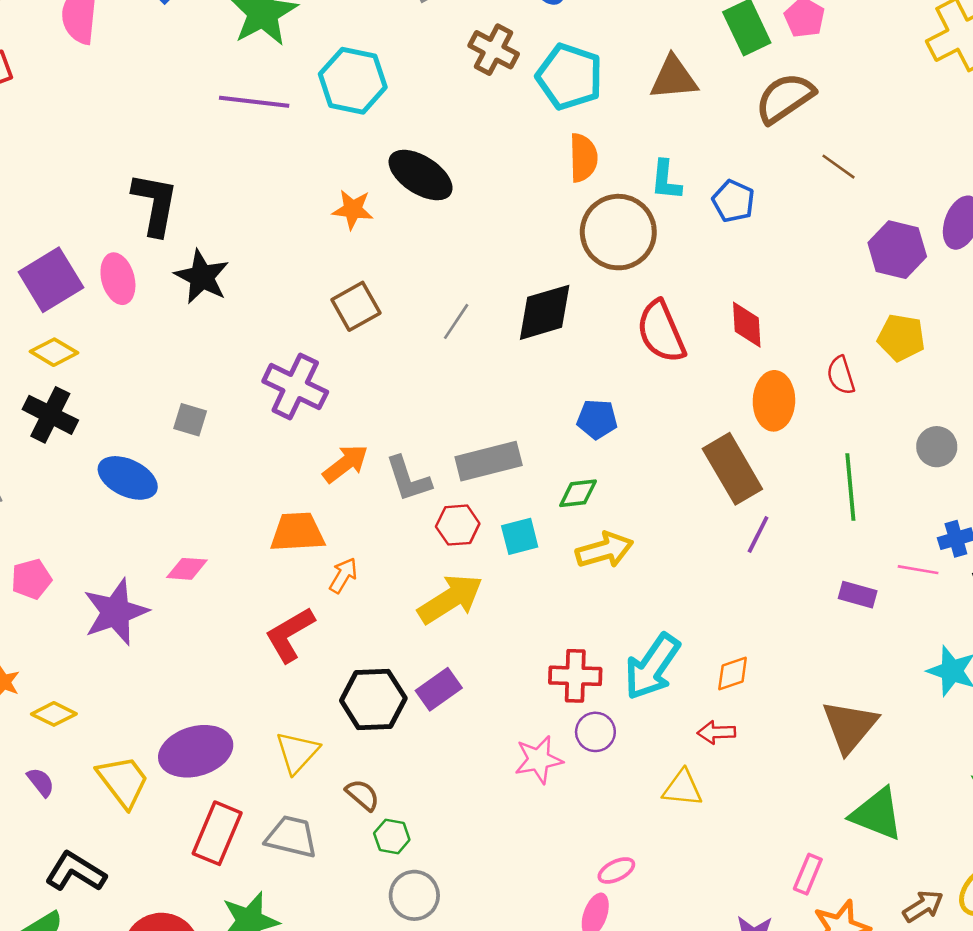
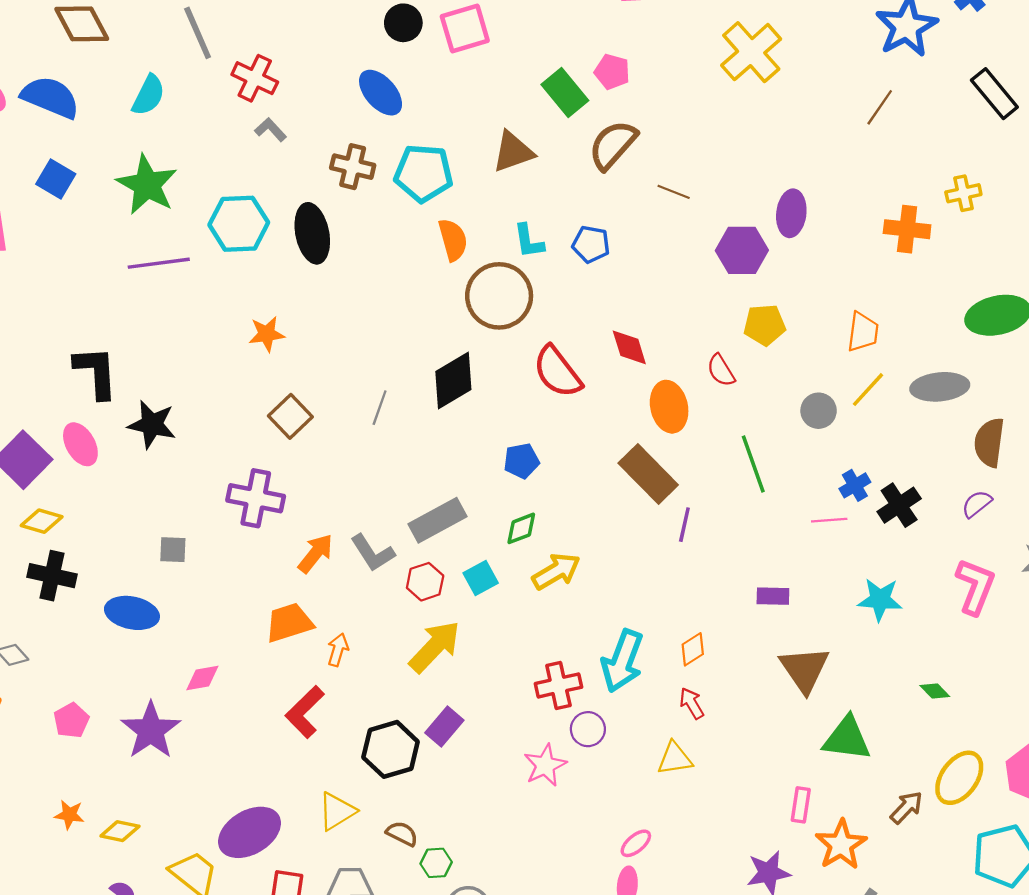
black ellipse: (421, 175) -> (312, 233), moved, turned 60
purple rectangle: (858, 595) -> (773, 596), moved
red arrow: (716, 732) -> (692, 703), turned 76
yellow triangle: (297, 752) -> (337, 811), turned 30

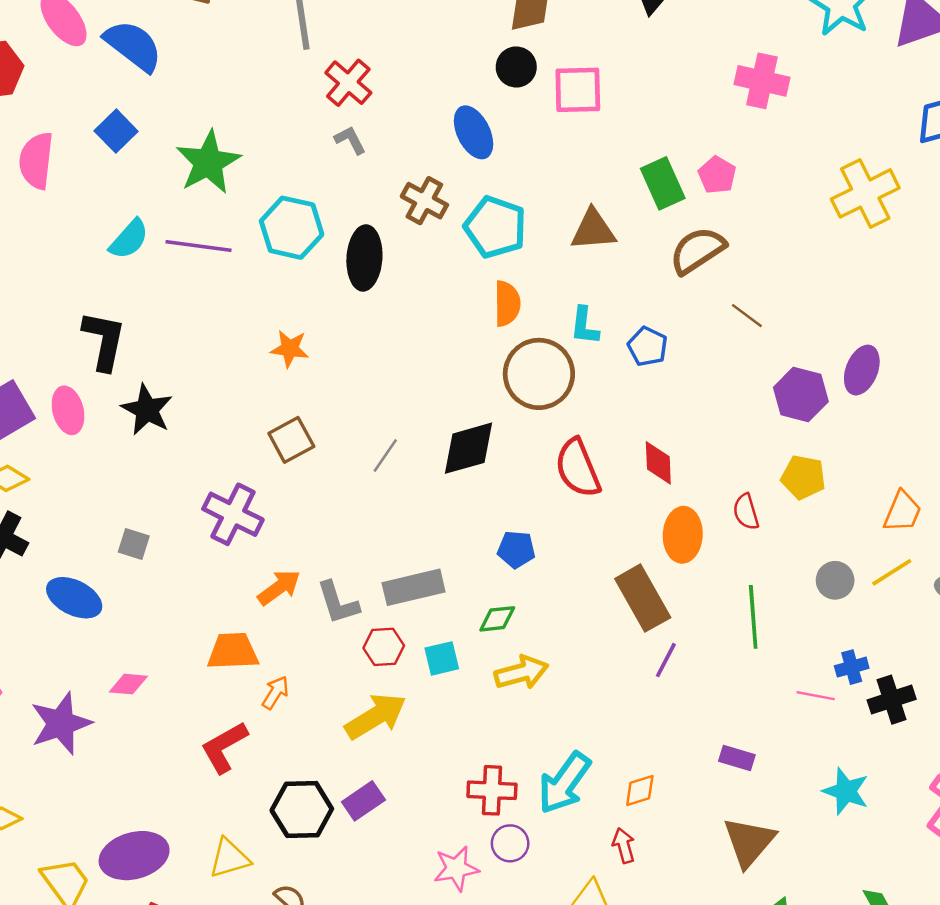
cyan semicircle: (149, 95) -> (129, 239), moved

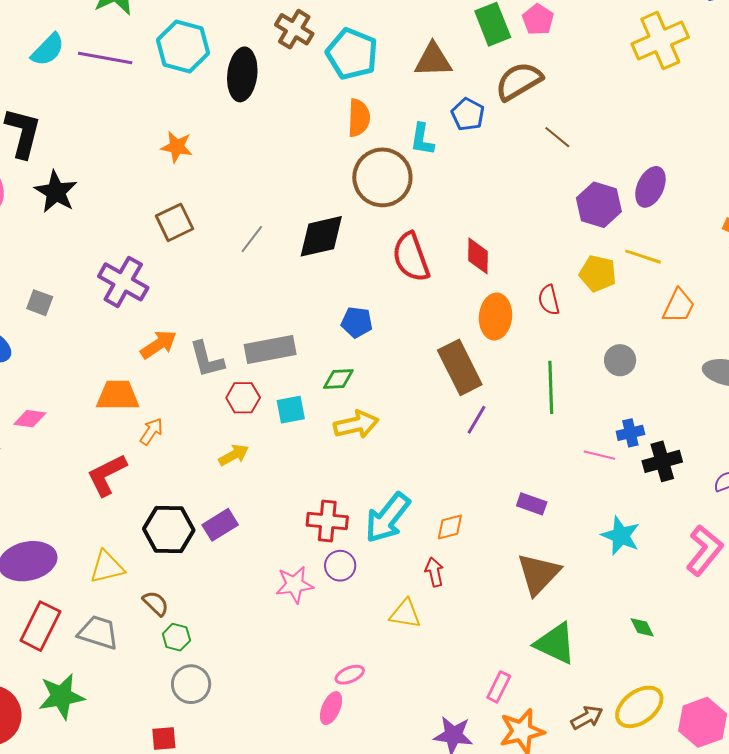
blue pentagon: (648, 346) -> (468, 114), moved
yellow line: (892, 572) -> (643, 257), moved, turned 48
yellow arrow: (376, 716) -> (234, 455), size x0.6

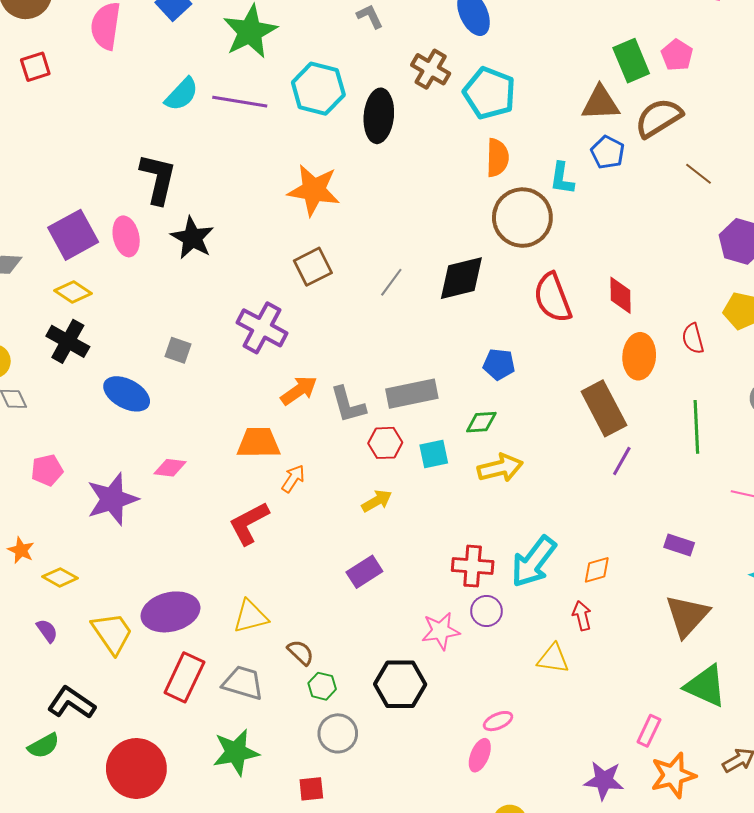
brown triangle: (433, 60) -> (600, 103), moved
orange star: (177, 147) -> (314, 190), size x1.6
black hexagon: (169, 530) -> (400, 684), moved
green star: (61, 696) -> (236, 752), moved

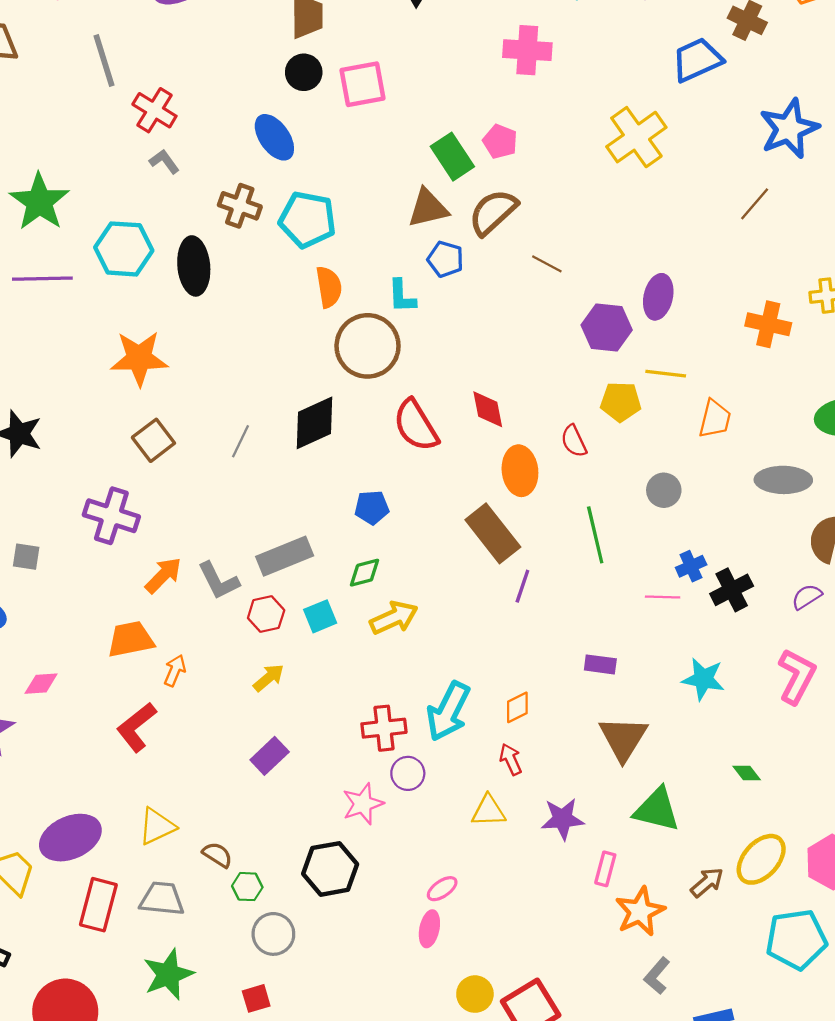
purple star: (604, 780) -> (563, 819), moved

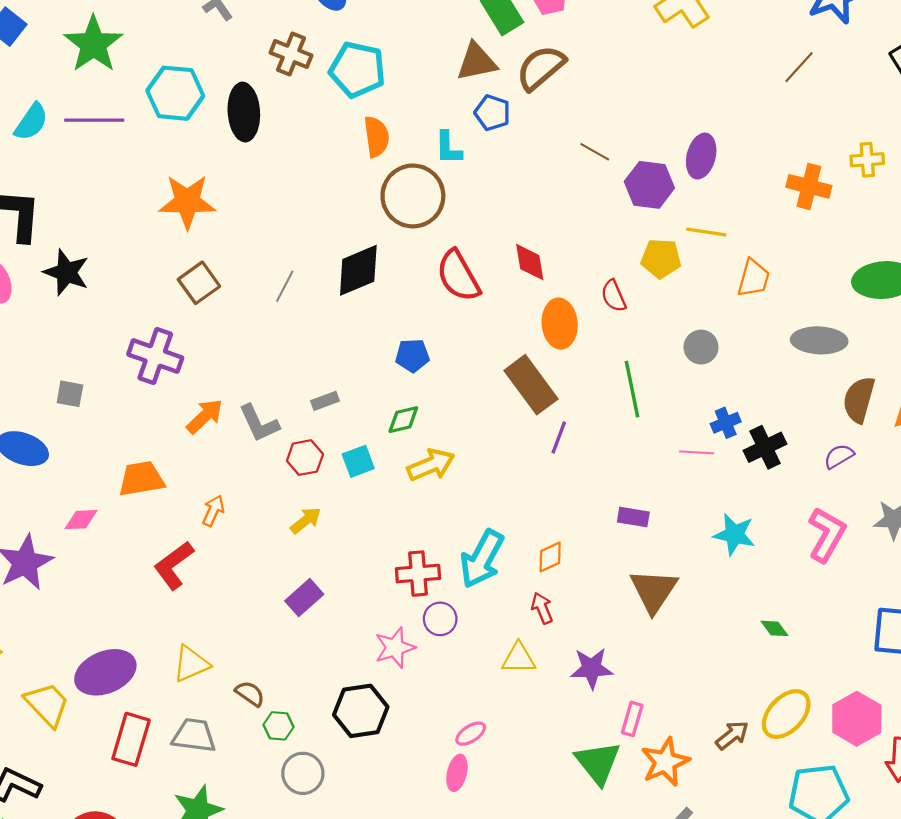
brown line: (547, 264) -> (595, 152), moved
gray rectangle: (285, 556) -> (325, 401), size x0.5
orange trapezoid: (131, 639) -> (141, 479), moved
green triangle: (657, 810) -> (598, 763), moved, turned 36

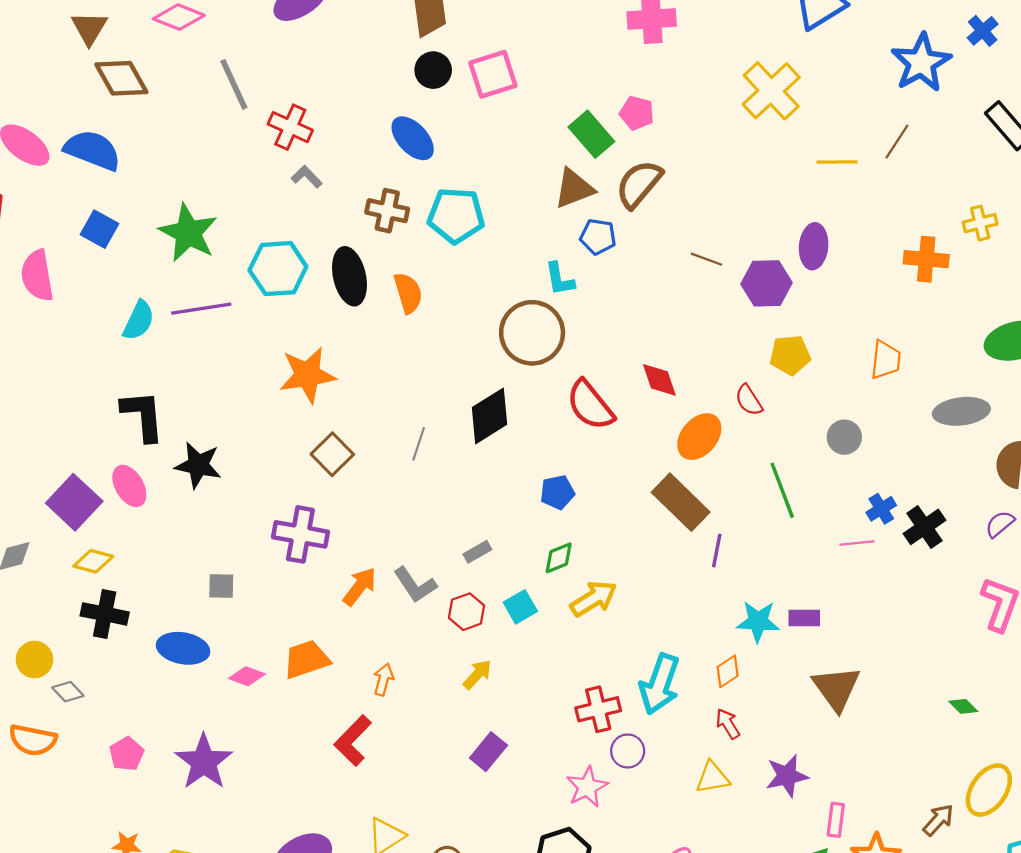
orange semicircle: (376, 137) -> (408, 293), moved
yellow line: (706, 232) -> (837, 162), moved
orange ellipse: (560, 324) -> (699, 437), turned 54
pink diamond: (81, 520) -> (247, 676), moved, turned 32
cyan star: (734, 534) -> (758, 621), moved

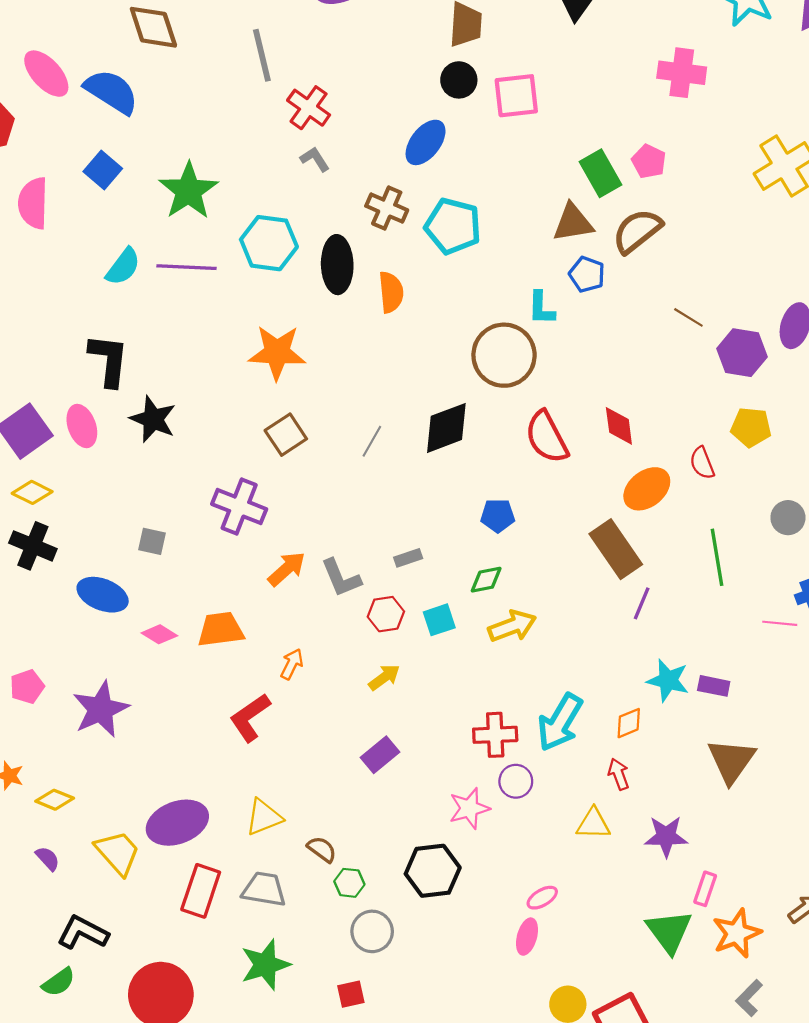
blue ellipse: (413, 138) -> (426, 142), turned 69

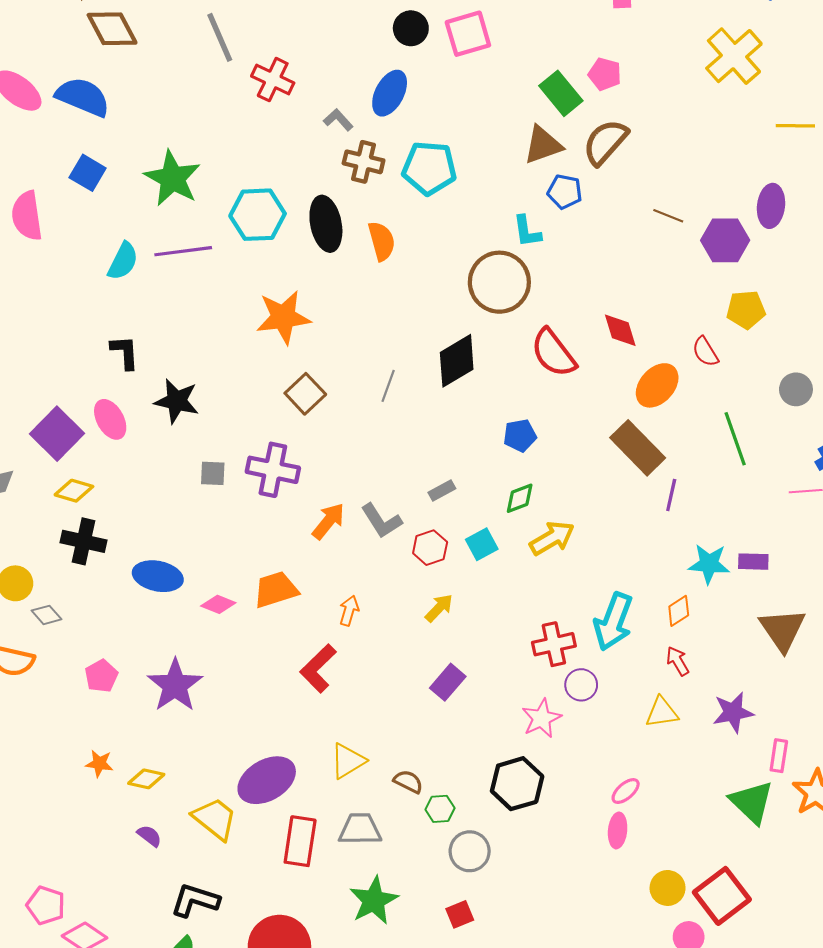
gray L-shape: (315, 159) -> (338, 120), moved
black L-shape: (109, 360) -> (125, 352), size x0.7
gray square: (152, 541) -> (213, 473), moved

